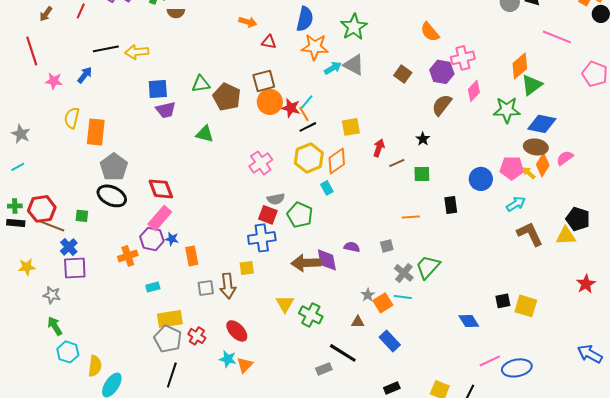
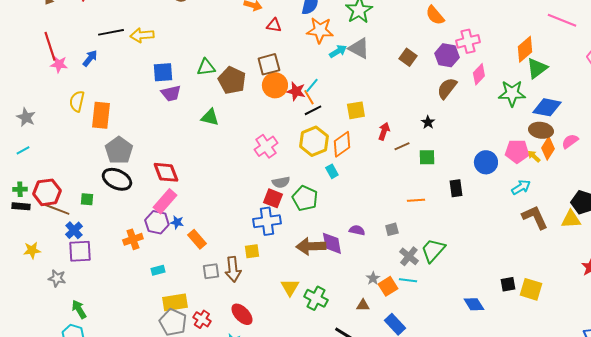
red line: (32, 51) -> (50, 46), moved
orange rectangle: (192, 256) -> (197, 239), turned -30
green arrow: (55, 326) -> (79, 309), moved

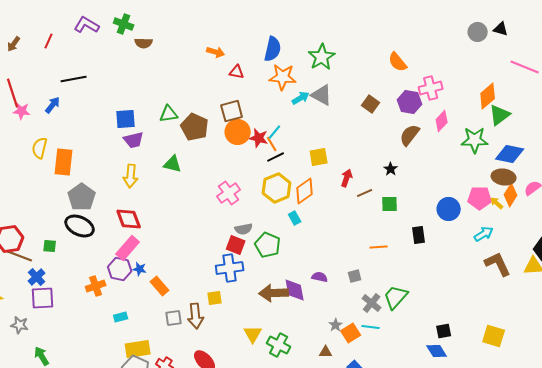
yellow arrow: (142, 35) -> (131, 176), moved, turned -80
black square: (508, 284) -> (444, 331), moved

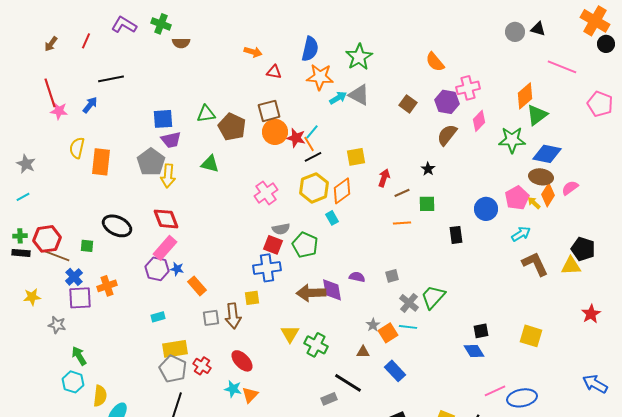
gray pentagon: (82, 197) -> (151, 162), moved
pink pentagon: (480, 198) -> (517, 198), turned -30
orange line: (379, 247) -> (402, 223), moved
orange cross: (96, 286) -> (107, 286), moved

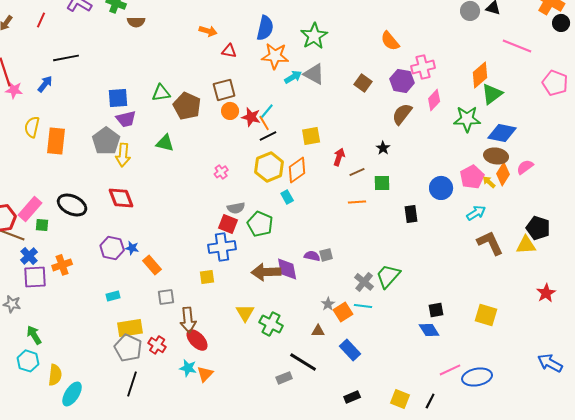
orange circle: (275, 132) -> (230, 111), size x0.7
pink cross: (266, 193) -> (221, 172), size x0.6
pink rectangle: (165, 248) -> (30, 209), moved
gray square: (392, 276) -> (326, 255), moved
brown arrow: (233, 316) -> (188, 320), moved

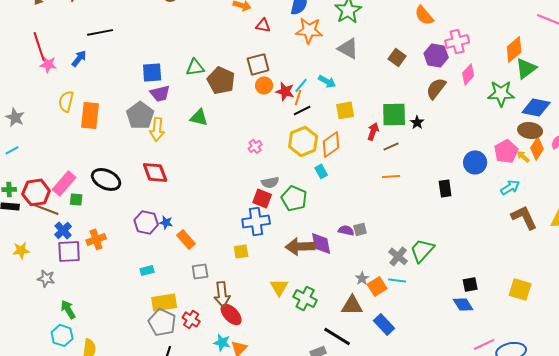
cyan arrow: (293, 77) -> (327, 81), moved, turned 60
orange line: (264, 123) -> (298, 97), turned 49
green square: (382, 183) -> (394, 114), moved, size x1.5
brown triangle: (318, 331) -> (352, 305), size x1.6

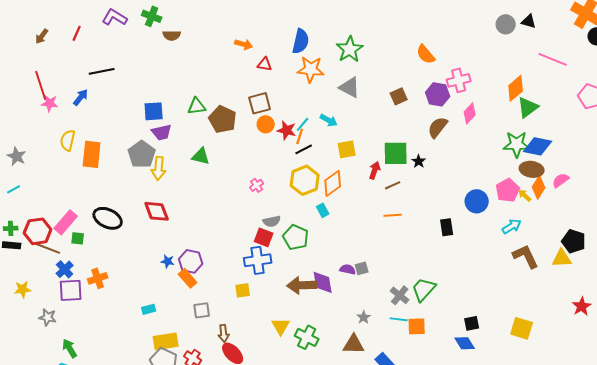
brown square: (397, 57) -> (399, 96), turned 30
green star: (501, 93) -> (517, 144), moved
purple hexagon: (146, 222) -> (191, 261), moved
orange square: (377, 286) -> (417, 326), moved, turned 30
brown arrow: (222, 294) -> (224, 333), size x0.7

